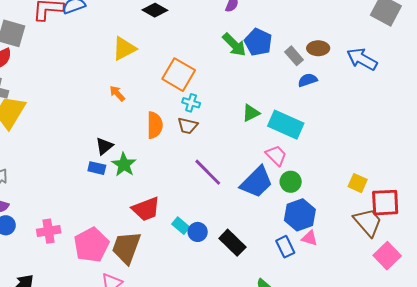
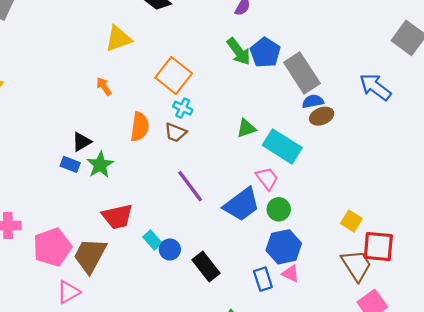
brown ellipse: (318, 48) -> (322, 116), moved, turned -30
gray rectangle: (294, 56) -> (302, 73), size x1.8

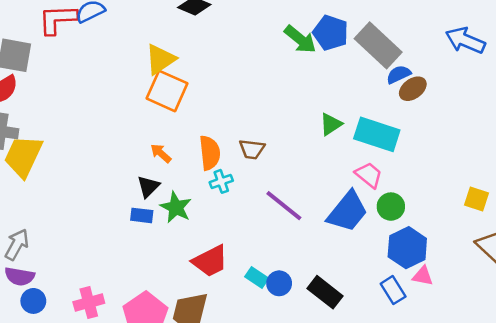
orange square: (174, 75) -> (167, 91), moved
orange arrow: (104, 86) -> (161, 153), moved
cyan cross: (183, 108) -> (221, 181), moved, turned -30

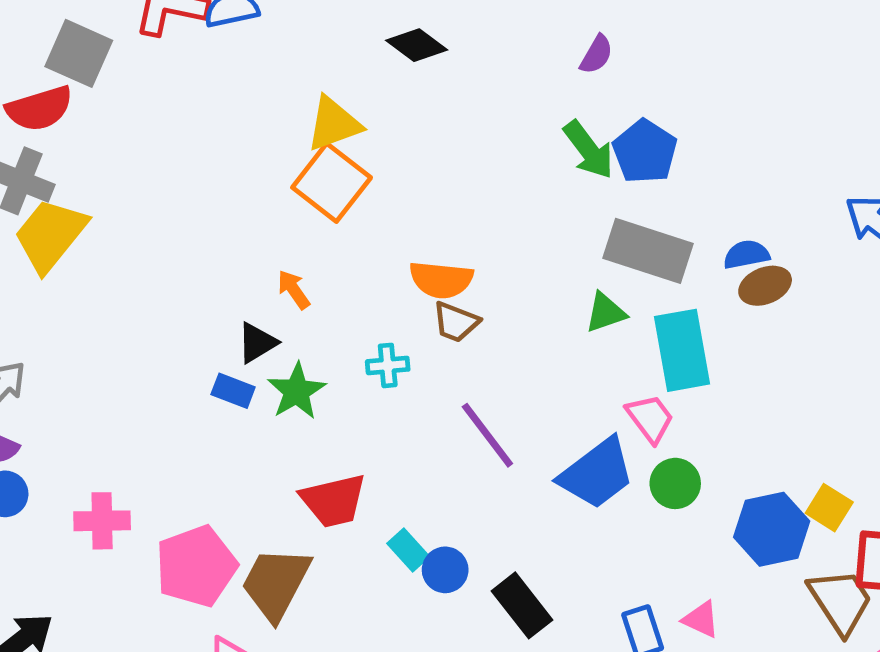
gray rectangle: (378, 45) -> (648, 251), moved, turned -39
cyan rectangle: (377, 134) -> (682, 350), turned 48
orange semicircle: (210, 153) -> (441, 280), moved, turned 88
blue hexagon: (407, 248) -> (772, 529), moved

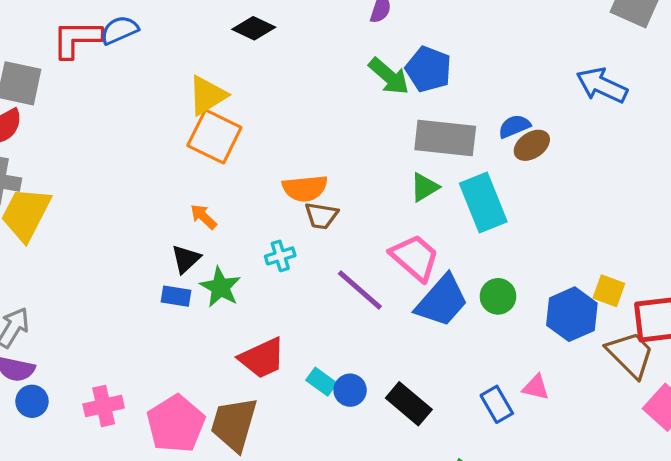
pink trapezoid: (650, 418) -> (415, 257), moved, size x1.4

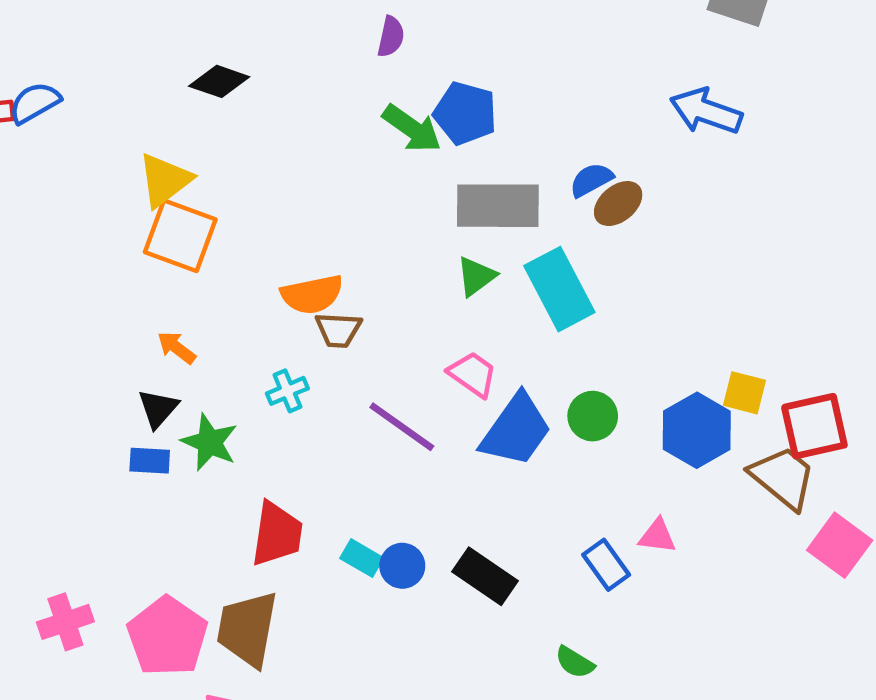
pink trapezoid: (415, 257) -> (473, 374), size x0.7
red trapezoid: (262, 358) -> (277, 534), turned -51

